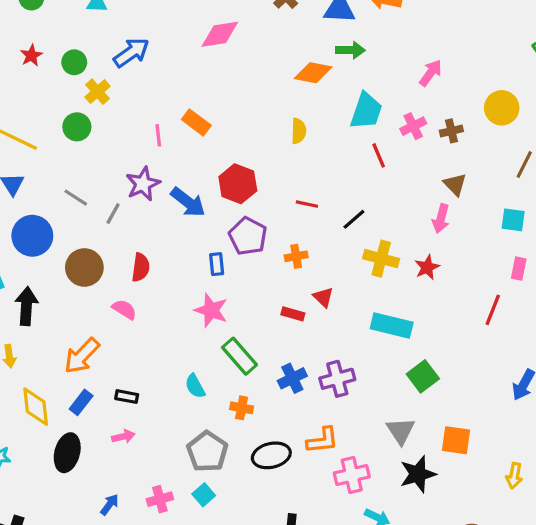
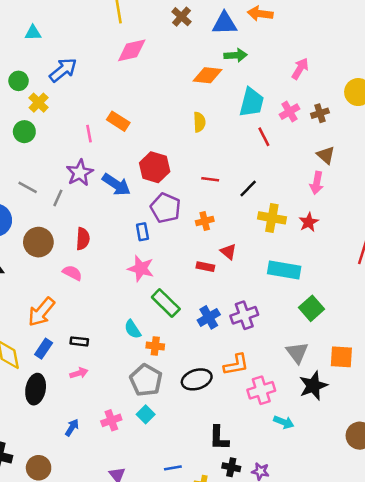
orange cross: (242, 408) -> (155, 346), moved

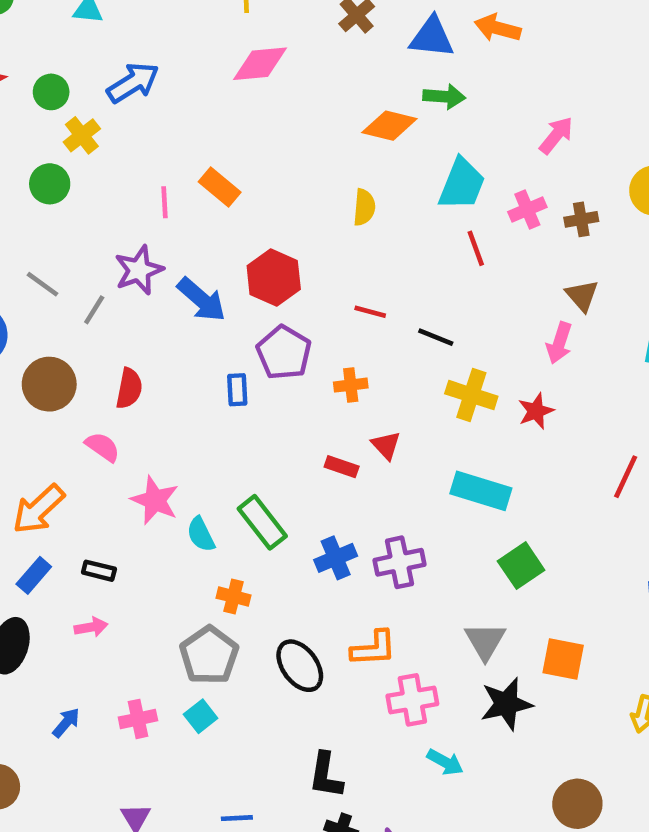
black line: (248, 189) -> (436, 337), turned 60
pink star: (141, 269) -> (155, 500), moved
cyan semicircle: (133, 329) -> (201, 534), moved
black ellipse: (197, 379) -> (300, 666), turned 64

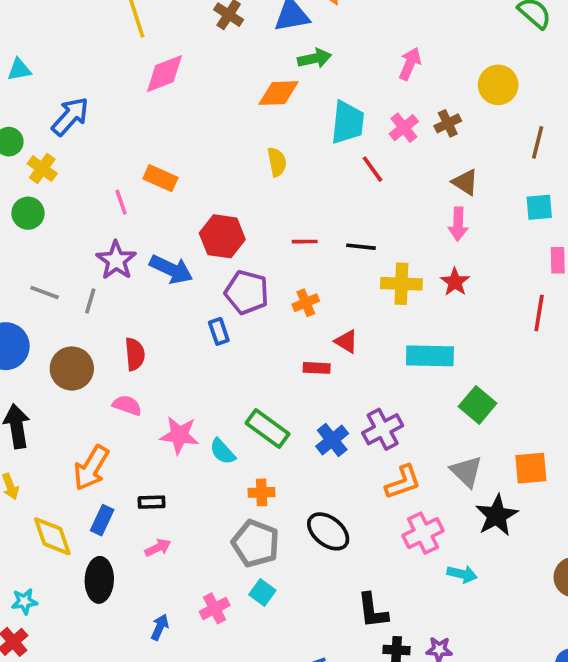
orange L-shape: (374, 648) -> (403, 482), moved

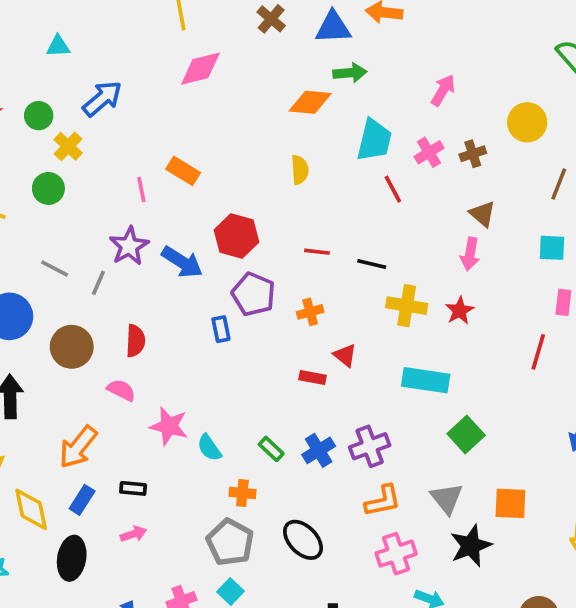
green rectangle: (268, 429) -> (271, 449), moved, size x0.6

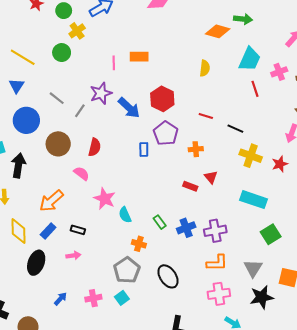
orange rectangle: (183, 171) -> (139, 57), turned -42

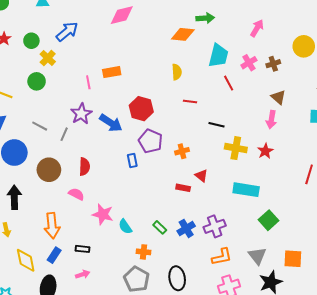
red line: (206, 116) -> (190, 101), moved
orange arrow: (51, 201) -> (52, 226), turned -45
black ellipse: (168, 276) -> (177, 278), turned 35

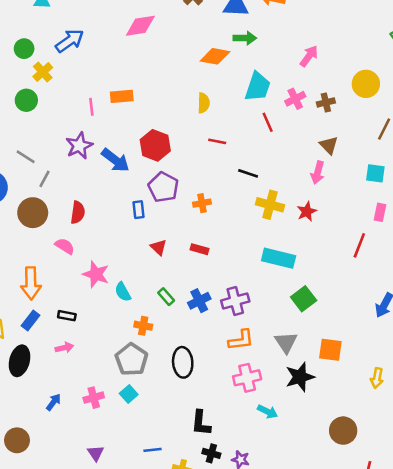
gray line: (64, 134) -> (44, 179), moved
red triangle: (201, 176) -> (159, 247), moved

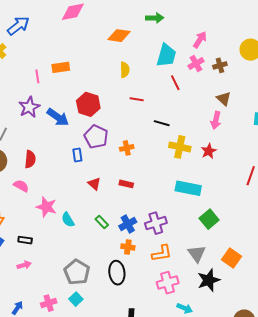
orange diamond: (215, 56) -> (119, 36), moved
pink arrow: (309, 56) -> (200, 40), moved
orange cross: (143, 326) -> (128, 247), moved
orange square: (330, 350) -> (232, 258), turned 30

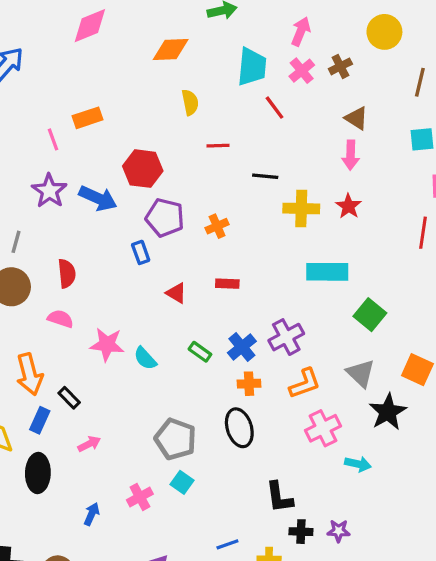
black rectangle: (25, 240) -> (69, 398), moved, turned 48

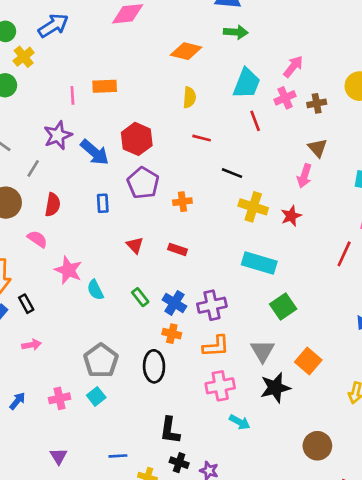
gray line: (16, 242) -> (33, 168), moved
blue rectangle: (141, 252) -> (103, 203), moved
blue cross: (242, 347) -> (174, 303), turned -35

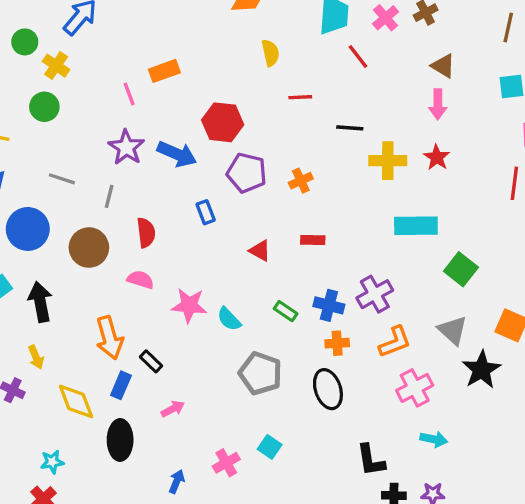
gray pentagon: (101, 361) -> (260, 373), moved
cyan arrow: (240, 422) -> (434, 439), moved

